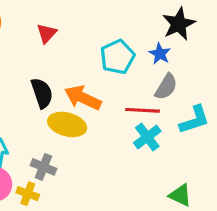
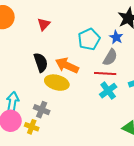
gray semicircle: (166, 87) -> (110, 57), moved

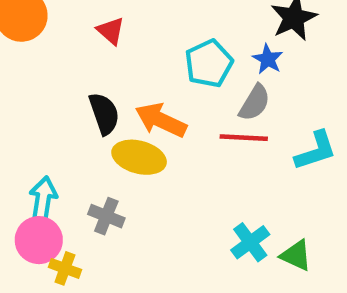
red triangle: (44, 24) -> (111, 31), turned -32
cyan cross: (108, 91) -> (250, 242), moved
yellow cross: (32, 127) -> (65, 268), moved

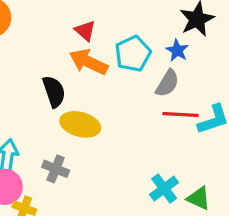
red triangle: (111, 31) -> (85, 31), moved
orange arrow: (161, 120) -> (88, 62), moved
red line: (244, 138) -> (181, 115), moved

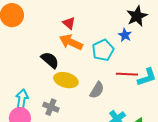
cyan pentagon: (133, 54) -> (103, 50), moved
gray semicircle: (167, 83) -> (97, 90), moved
black semicircle: (54, 92) -> (50, 60), turned -30

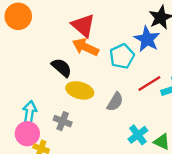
red triangle: (69, 23) -> (83, 25), size x1.6
blue star: (125, 35) -> (147, 39), size x1.6
red line: (127, 74) -> (149, 84), turned -35

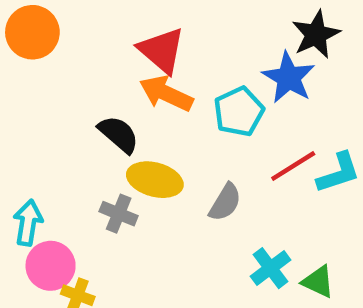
cyan arrow: (30, 112) -> (28, 223), moved
gray cross: (63, 121) -> (119, 214), moved

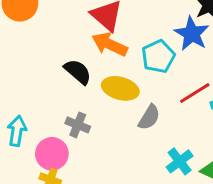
yellow ellipse: (155, 180) -> (120, 88), moved
pink circle: (51, 266) -> (52, 154), moved

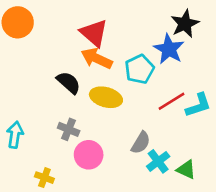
gray semicircle: (149, 117) -> (141, 143), moved
pink circle: (52, 154) -> (89, 155), moved

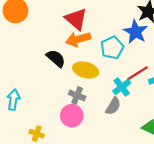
orange arrow: (97, 58) -> (78, 39), turned -40
gray cross: (69, 129) -> (77, 95), moved
cyan cross: (158, 161) -> (122, 87), moved

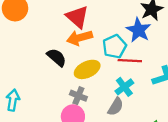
yellow ellipse: (86, 70) -> (87, 69), turned -40
red line: (138, 73) -> (130, 61), moved, turned 35

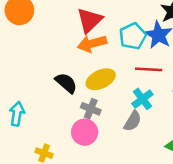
red triangle: (77, 17) -> (90, 20), turned 35
cyan pentagon: (114, 46) -> (133, 36), moved
black semicircle: (57, 57) -> (66, 83), moved

